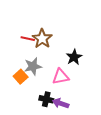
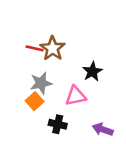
orange square: (21, 77) -> (35, 101), moved
purple arrow: (61, 103) -> (103, 129), moved

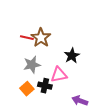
orange square: (35, 101) -> (27, 89), moved
black cross: (58, 124) -> (45, 86), moved

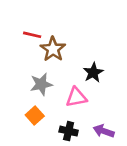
red line: (27, 38) -> (32, 35), moved
black cross: (45, 86) -> (69, 131), moved

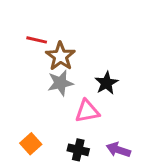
gray star: (41, 84) -> (60, 83), moved
orange square: (35, 115) -> (31, 144), moved

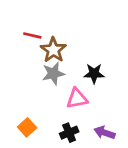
black star: (106, 83) -> (94, 74), turned 30
black cross: (78, 150) -> (69, 133), turned -36

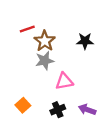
red line: (32, 35) -> (27, 29), turned -32
black star: (94, 74) -> (85, 41), moved

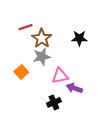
orange square: (23, 105) -> (21, 72), moved
purple arrow: (87, 110) -> (74, 88), moved

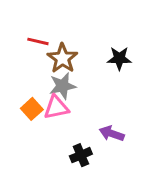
red line: (25, 27) -> (38, 41), turned 32
pink triangle: (60, 76) -> (56, 107), moved

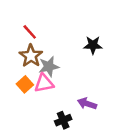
red line: (38, 41) -> (30, 32), turned 35
brown star: (63, 58) -> (31, 56), moved

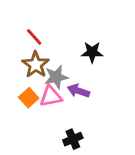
black star: (93, 45) -> (92, 52), moved
purple arrow: (87, 104) -> (78, 91), moved

